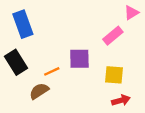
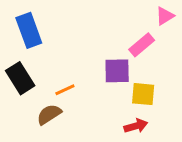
purple square: (79, 59) -> (117, 71), moved
red arrow: (121, 100) -> (136, 126), moved

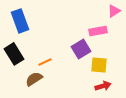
pink rectangle: (142, 45) -> (98, 31), turned 30
purple square: (117, 71) -> (81, 49), turned -30
red arrow: (136, 126) -> (103, 86), moved

